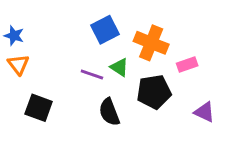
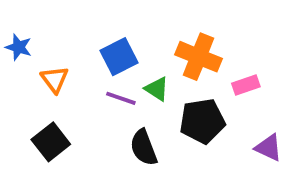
blue square: (105, 30) -> (119, 57), moved
orange triangle: (18, 64) -> (55, 79), moved
black square: (39, 108) -> (51, 142), turned 32

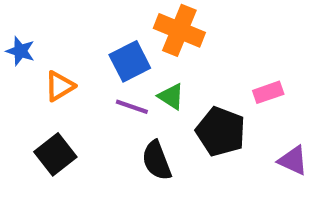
orange cross: (198, 57) -> (179, 30), moved
orange triangle: (55, 79) -> (60, 86), turned 36
black pentagon: (202, 121) -> (221, 132), turned 30

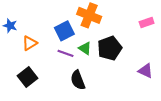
pink rectangle: (268, 92) -> (147, 23), moved
black pentagon: (221, 132) -> (110, 48), moved, turned 30
purple triangle: (293, 161) -> (146, 71), moved

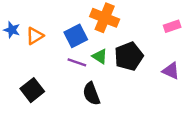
orange triangle: (30, 43) -> (35, 36), moved
purple triangle: (146, 71) -> (171, 71), moved

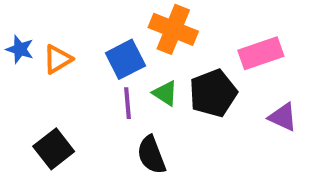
pink rectangle: (172, 26) -> (261, 53), moved, size x1.5
purple line: (77, 62) -> (127, 103), turned 66

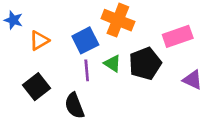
blue star: (20, 49) -> (13, 20), moved
black square: (54, 149) -> (36, 87), moved
black semicircle: (151, 155) -> (74, 106), moved

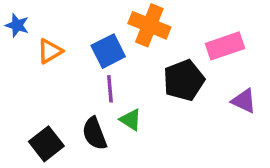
green triangle: (112, 64) -> (131, 120), moved
black square: (36, 87) -> (46, 144), moved

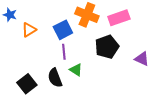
pink rectangle: (225, 46) -> (119, 18), moved

